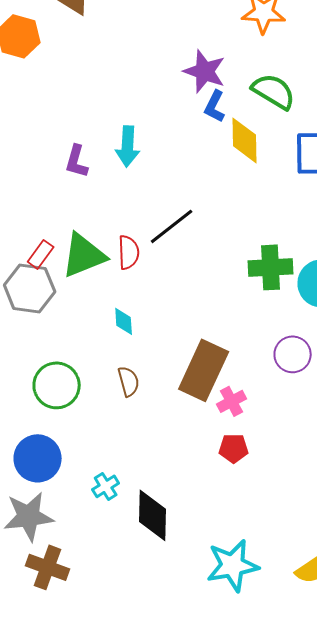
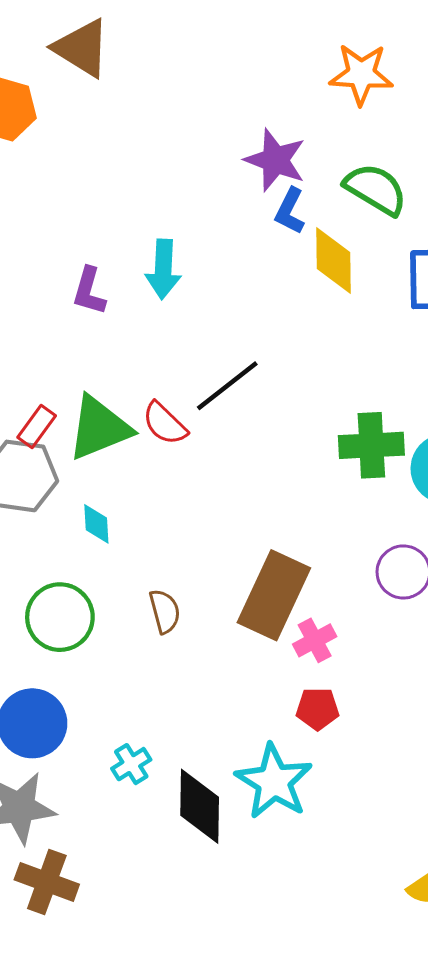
red semicircle: (129, 252) -> (165, 424), turned 136
cyan diamond: (124, 321) -> (96, 524), moved
cyan star: (233, 565) -> (274, 782), moved, turned -30

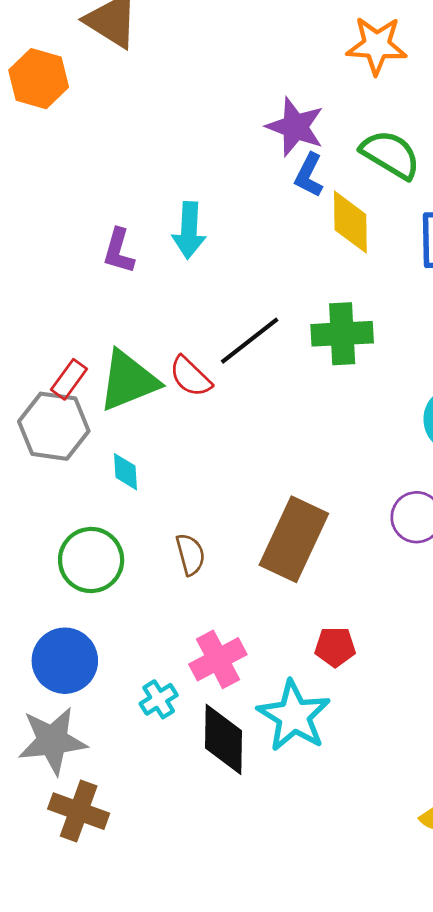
green cross: (371, 445) -> (342, 334), moved
pink cross: (315, 640) -> (218, 659), moved, size x1.4

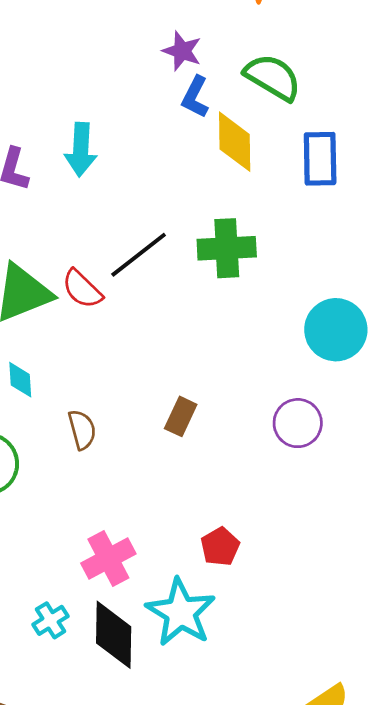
purple star: (295, 127) -> (182, 51), size x0.7
brown rectangle: (294, 539) -> (181, 416), moved, size x0.5
brown semicircle: (190, 554) -> (82, 430), moved
red pentagon: (335, 647) -> (220, 547), turned -30
cyan cross: (159, 699) -> (51, 620), moved

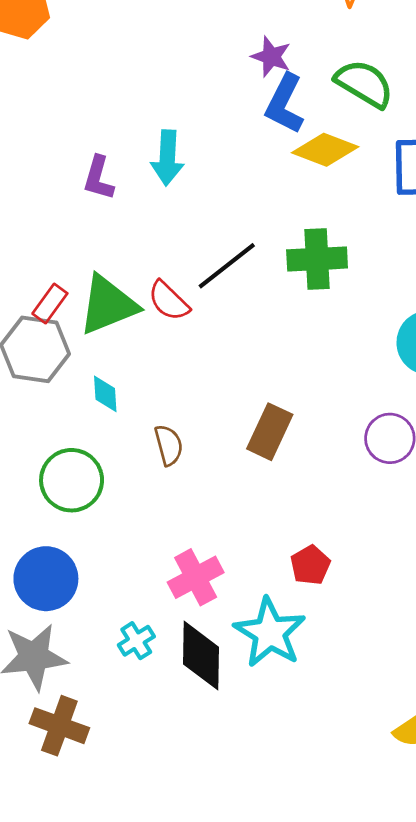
blue L-shape: (195, 97) -> (285, 104), size x1.4
yellow diamond: (235, 142) -> (325, 150), turned -68
brown rectangle: (181, 416) -> (270, 432), size x1.4

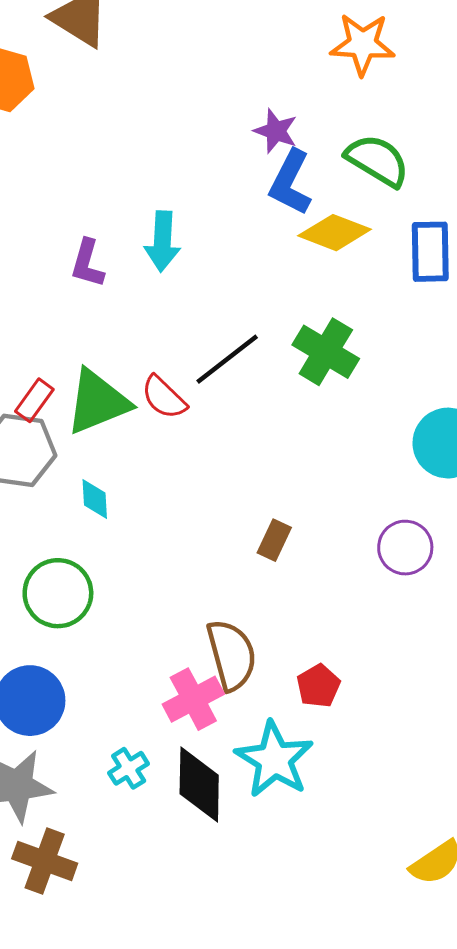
green cross: (317, 259) -> (326, 352), turned 34
brown rectangle: (270, 432) -> (274, 540), size x0.7
brown semicircle: (169, 445) -> (232, 655), moved, size x1.6

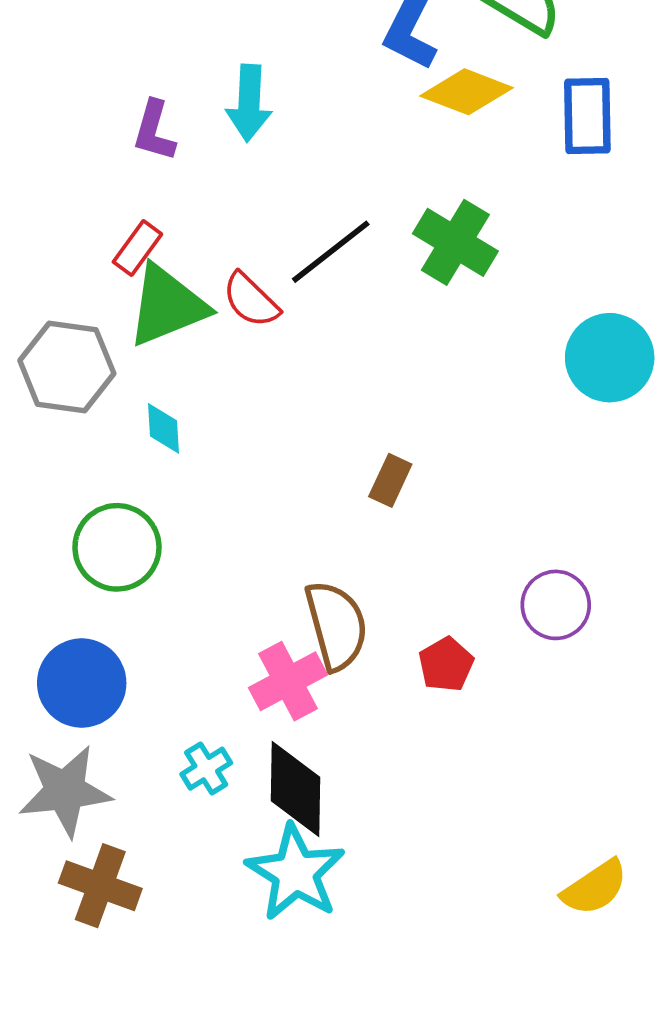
red rectangle: (34, 400) -> (137, 248), moved
purple circle: (405, 548) -> (556, 605), moved
cyan star: (274, 759) -> (295, 873), moved

